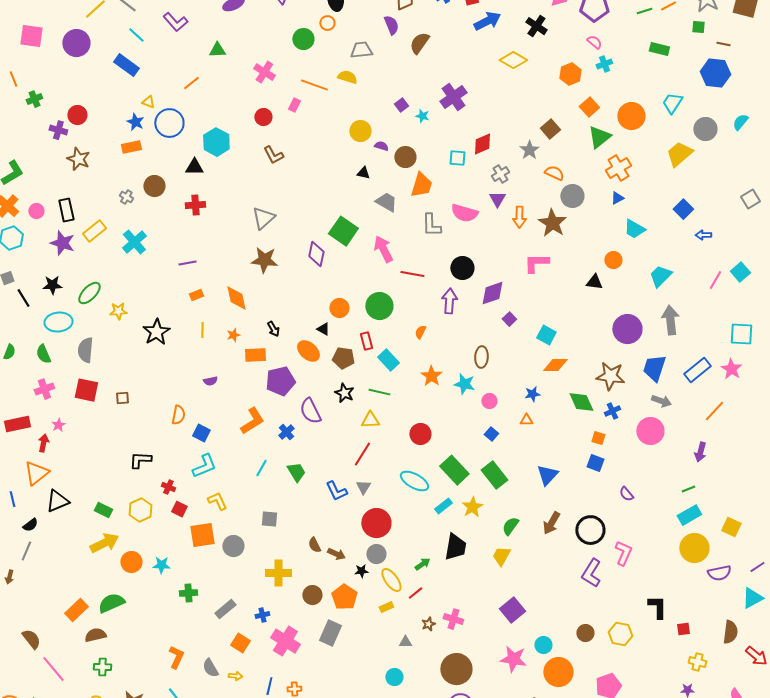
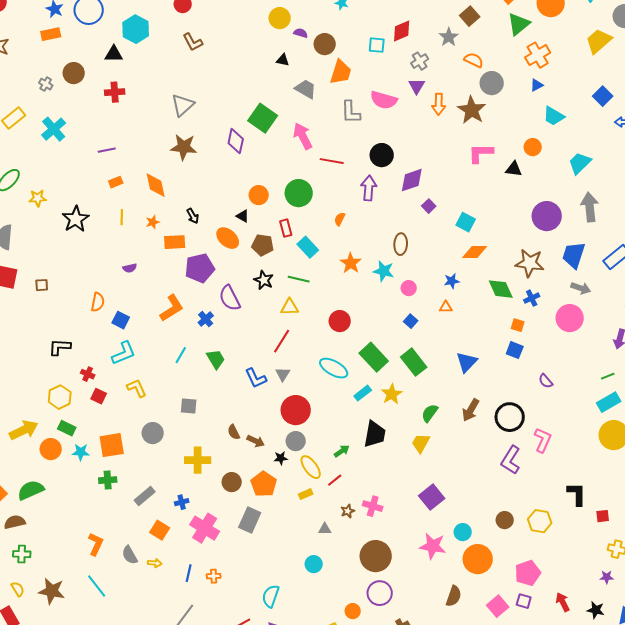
pink L-shape: (536, 263) -> (481, 153), moved
green rectangle: (103, 510) -> (67, 428), moved
orange square: (202, 535) -> (112, 445), moved

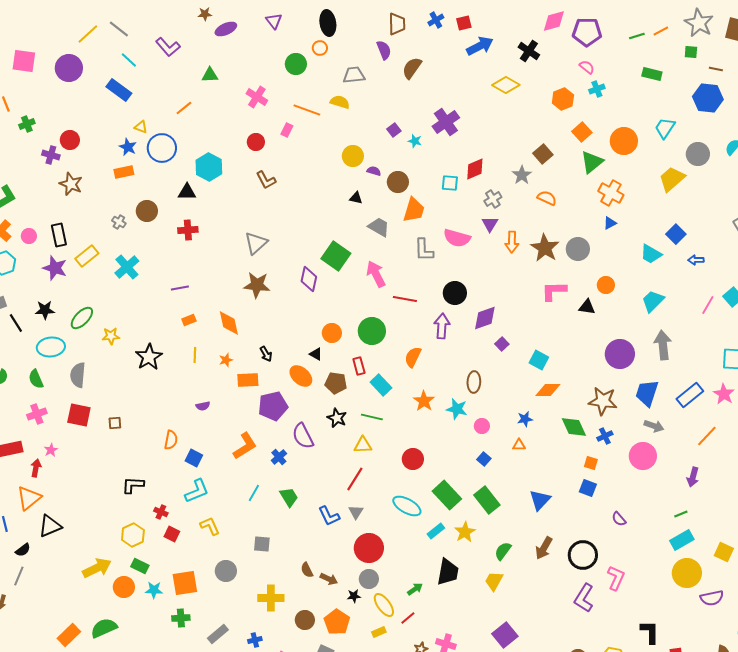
orange cross: (538, 55) -> (611, 193), turned -30
gray circle: (492, 83) -> (578, 249), moved
cyan trapezoid: (554, 116) -> (651, 254), moved
orange semicircle: (340, 219) -> (413, 357), size x1.5

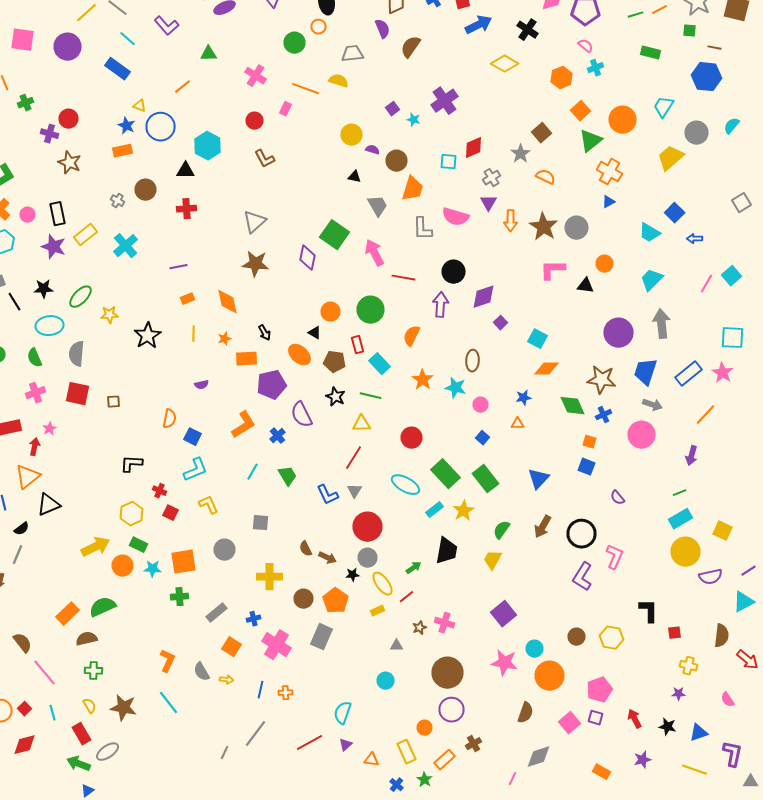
gray trapezoid: (379, 227) -> (378, 206), turned 30

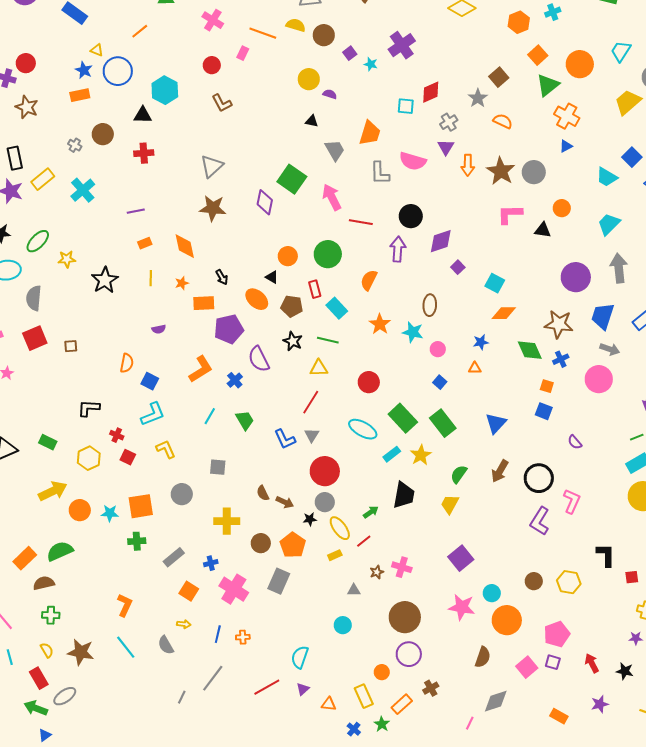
brown circle: (396, 161) -> (324, 35), moved
red square: (78, 394) -> (35, 338), turned -35
green rectangle: (138, 545) -> (48, 442), moved
gray semicircle: (202, 672) -> (166, 645), moved

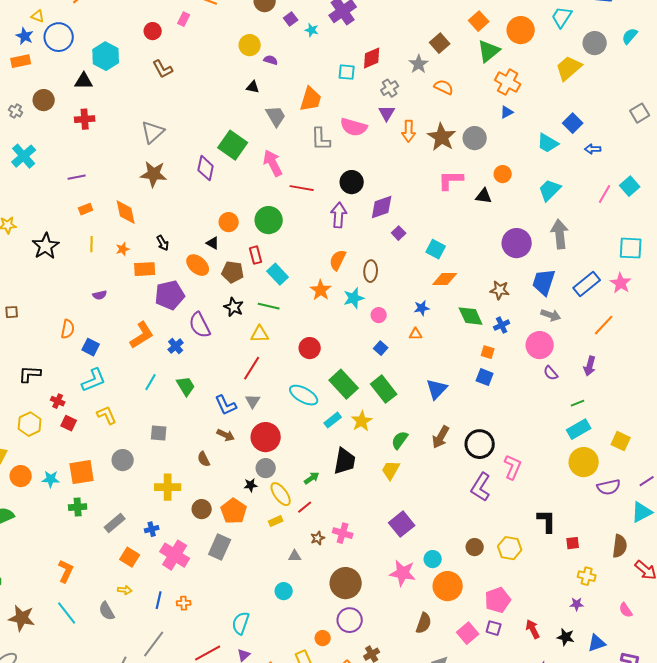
orange semicircle: (369, 280) -> (338, 260), moved
brown star: (559, 324) -> (500, 290), size x0.7
cyan star: (413, 332) -> (354, 298), turned -30
purple semicircle: (575, 442) -> (551, 373), moved
brown arrow: (285, 502) -> (226, 435), moved

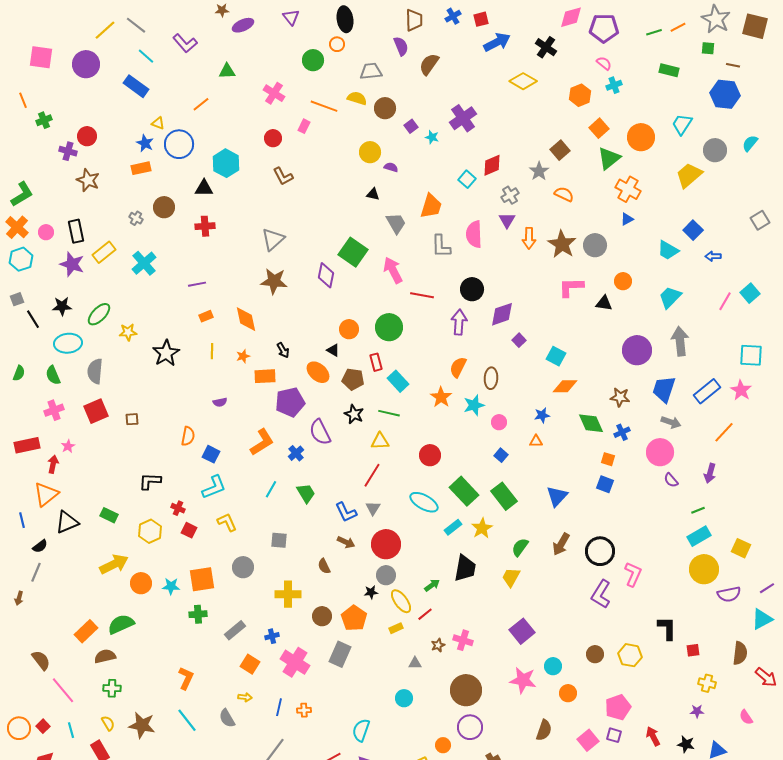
cyan square: (347, 72) -> (467, 179), turned 36
pink semicircle: (354, 127) -> (474, 234), turned 72
orange circle: (448, 586) -> (568, 693), size x0.6

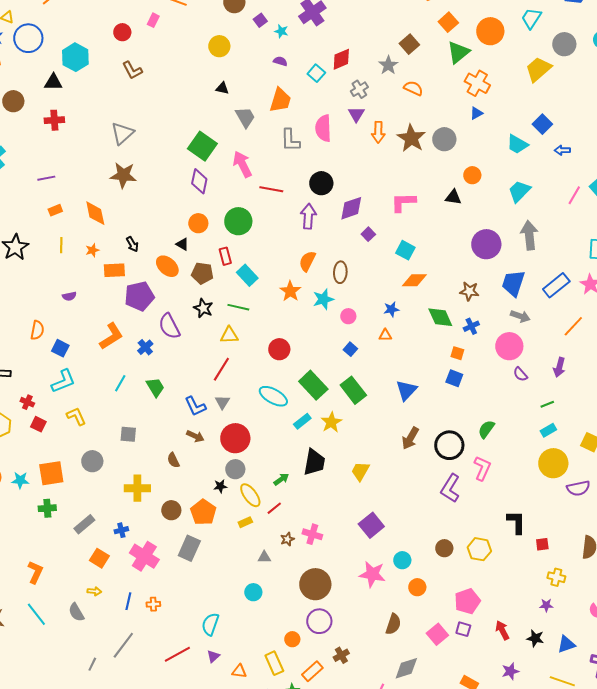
purple semicircle: (391, 167) -> (280, 61), moved
purple diamond: (326, 275) -> (199, 181), moved
pink L-shape: (571, 287) -> (403, 202), moved
cyan rectangle: (699, 536) -> (548, 430), size x0.7
green semicircle: (520, 547) -> (486, 429), moved

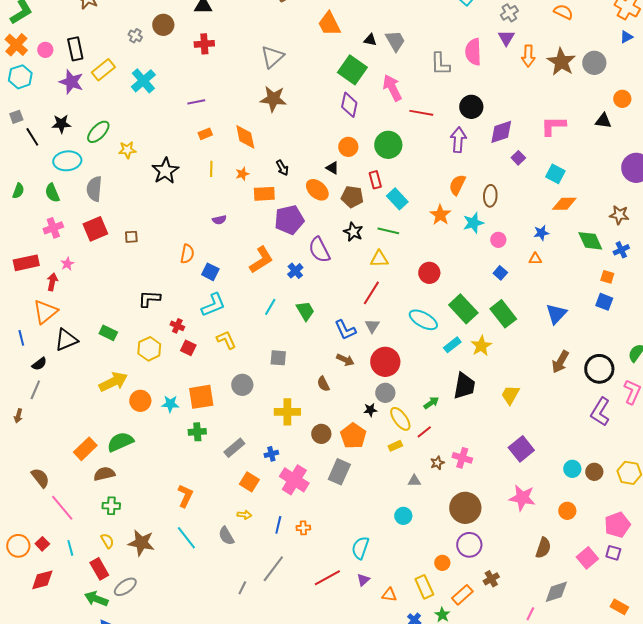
black triangle: (222, 88) -> (370, 40), moved
orange trapezoid: (280, 100) -> (329, 24), moved, turned 136
cyan circle: (402, 560) -> (572, 469), moved

